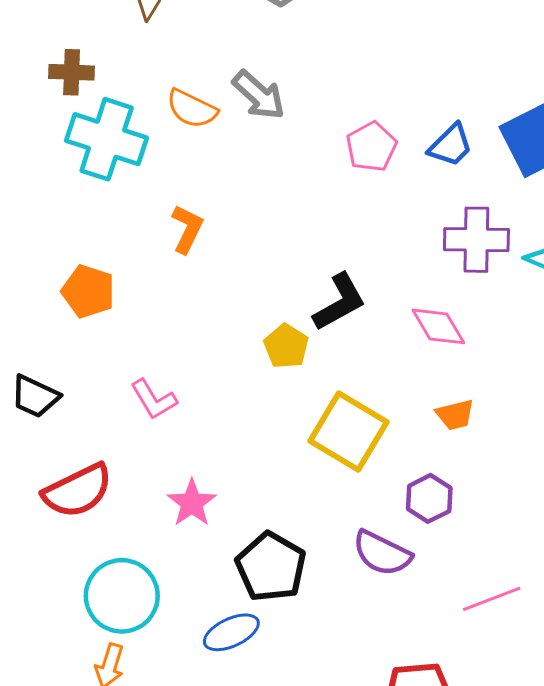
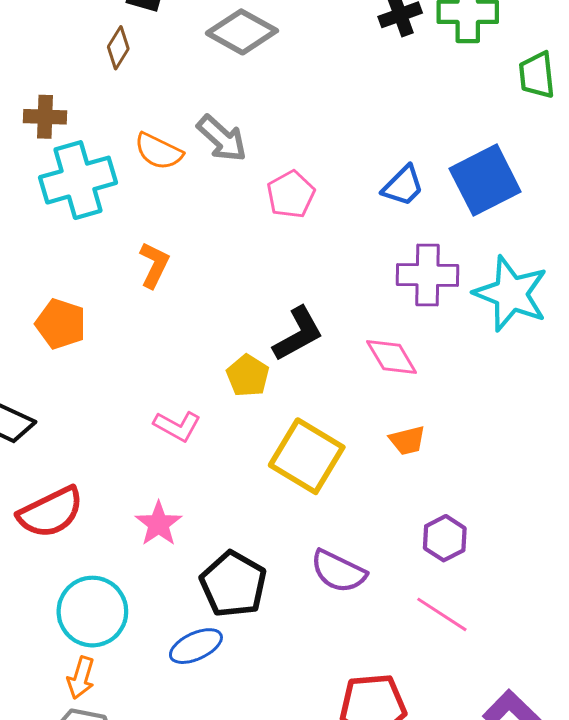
cyan cross: (107, 139) -> (78, 180), turned -34
pink pentagon: (371, 147) -> (291, 194), moved
pink L-shape: (154, 399) -> (177, 426), moved, turned -30
purple hexagon: (429, 498) -> (445, 538), moved
pink line: (492, 599) -> (442, 614), turned 54

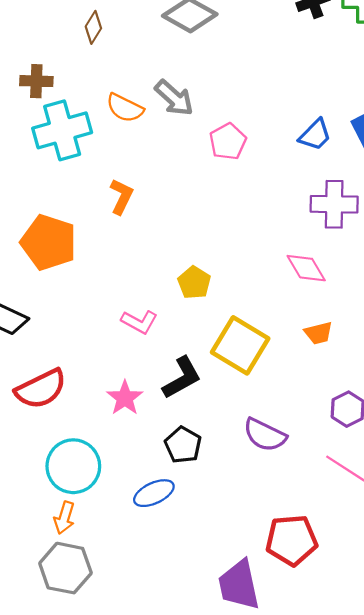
orange pentagon: (61, 324) -> (49, 242), size x1.4
black L-shape: (298, 334) -> (182, 378), moved
black pentagon: (233, 584) -> (183, 445), size x0.7

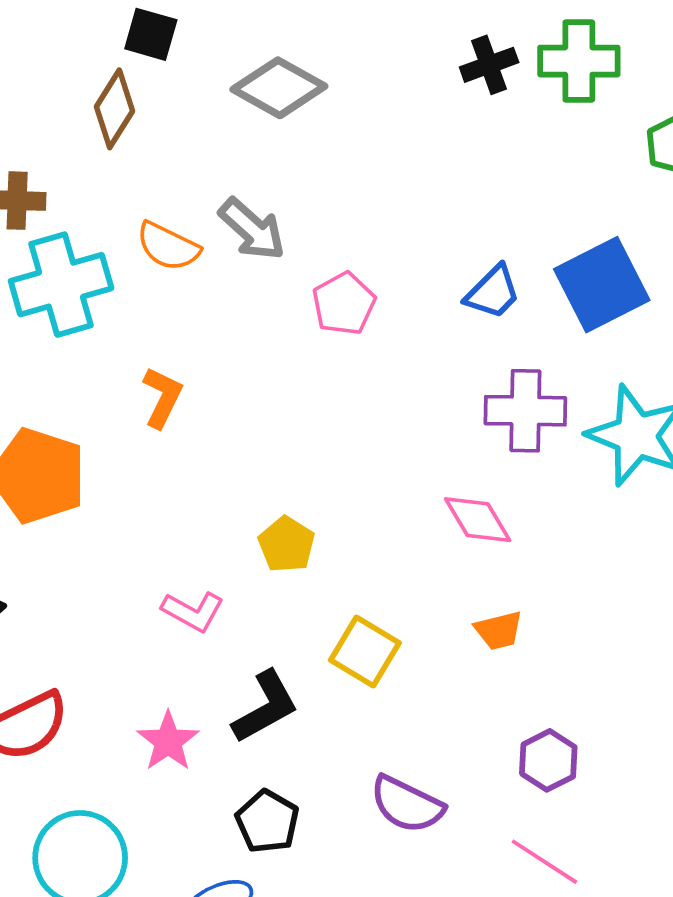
brown diamond: (93, 27) -> (115, 109), size x1.4
yellow square: (240, 345) -> (365, 651), size x0.7

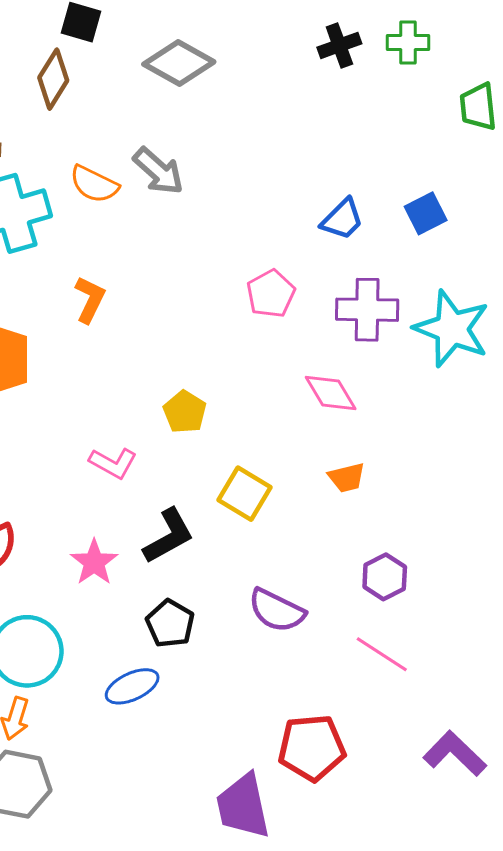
green cross: (579, 61) -> (408, 43), size x0.7
blue square: (602, 285) -> (426, 213), size x0.6
pink pentagon: (344, 304) -> (271, 294), moved

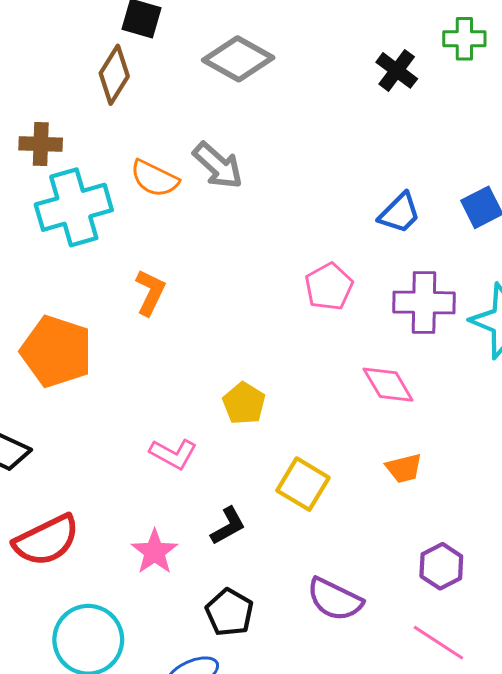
black cross: (339, 45) -> (397, 70), moved, turned -33
black L-shape: (169, 536) -> (228, 526), size x0.7

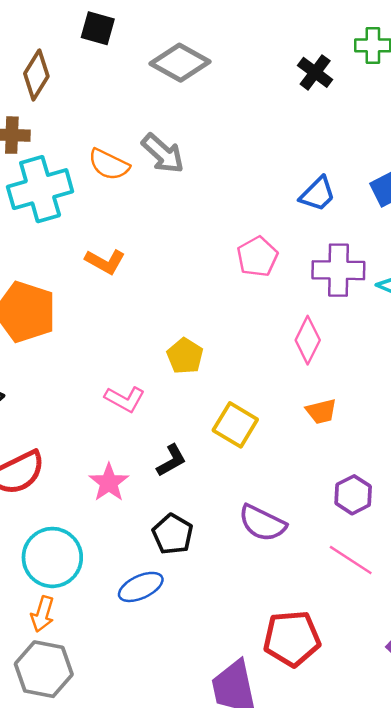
brown diamond: (114, 75) -> (36, 75), moved
orange L-shape: (150, 292) -> (105, 262), turned 93
pink diamond: (388, 385) -> (308, 340), turned 57

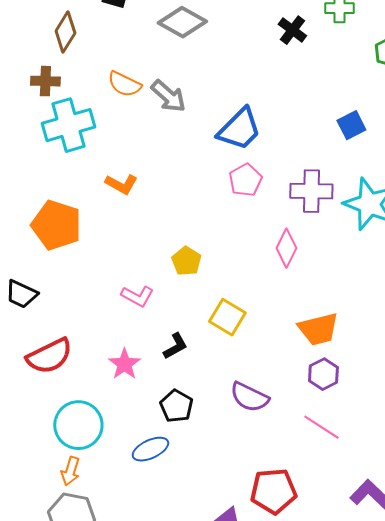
orange semicircle: (109, 165) -> (124, 84), moved
blue trapezoid: (318, 194) -> (239, 129), moved, size x1.5
orange trapezoid: (321, 411) -> (318, 329), moved, size x1.6

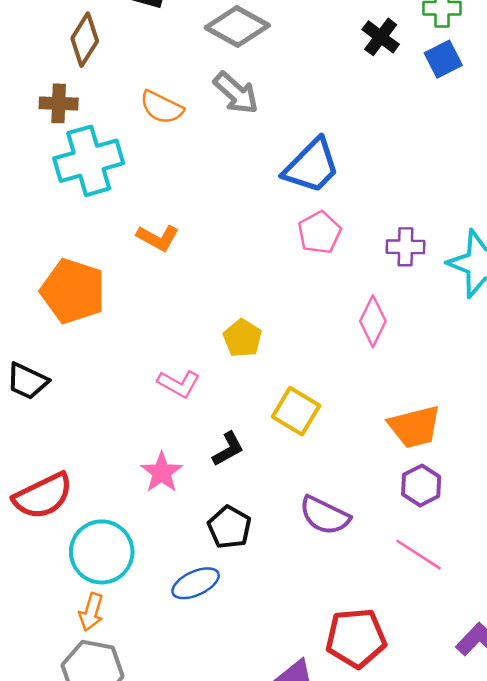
gray arrow: (168, 96) -> (236, 93), moved
blue square: (351, 125) -> (443, 59), moved
purple cross: (311, 191) -> (405, 247), size x0.7
red semicircle: (49, 356) -> (43, 496), moved

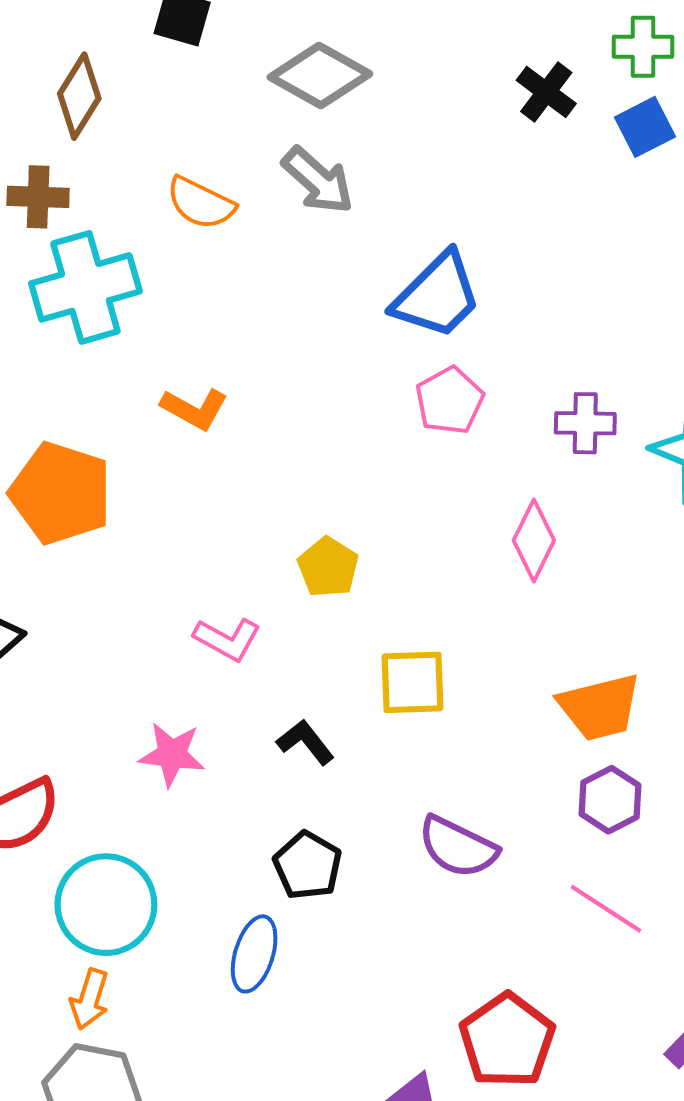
yellow square: (296, 411) -> (413, 682), turned -33
black L-shape: (228, 449) -> (306, 742), turned -99
pink star: (162, 472) -> (172, 754), moved, turned -30
blue ellipse: (196, 583) -> (254, 954), turned -48
red pentagon: (356, 638) -> (507, 1040), turned -30

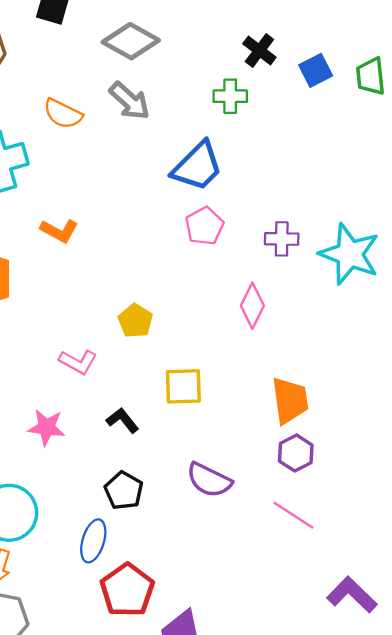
green cross: (643, 47) -> (230, 96), moved
orange trapezoid: (600, 707) -> (290, 400), turned -84
red pentagon: (507, 1040) -> (127, 590), moved

